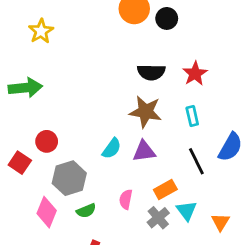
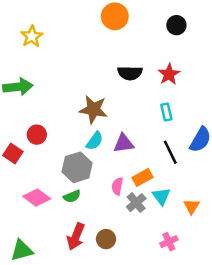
black circle: (167, 18) -> (176, 25), moved
brown star: (146, 112) -> (93, 109), moved
gray hexagon: (69, 178) -> (77, 167), moved
pink semicircle: (126, 199) -> (117, 186), moved
pink diamond: (47, 212) -> (37, 198), turned -76

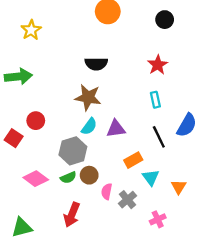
black semicircle: (130, 73) -> (96, 64), moved
pink semicircle: (117, 186) -> (107, 191), moved
gray cross: (136, 203) -> (127, 200), moved
brown circle: (106, 239) -> (89, 175), moved

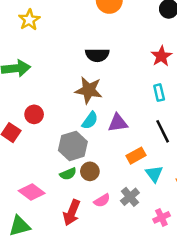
pink diamond: (36, 179) -> (32, 192), moved
pink semicircle: (107, 191) -> (102, 200), moved, turned -133

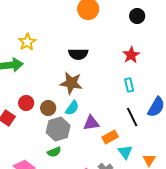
yellow star: (29, 20) -> (27, 42), moved
purple triangle: (118, 123) -> (91, 123), moved
brown circle: (90, 171) -> (48, 108), moved

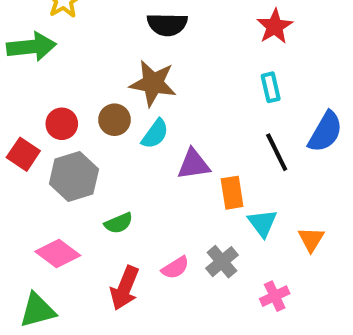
brown circle: (48, 108) -> (115, 120), moved
gray hexagon: (58, 129) -> (74, 176), moved
orange rectangle: (110, 137) -> (232, 193), turned -70

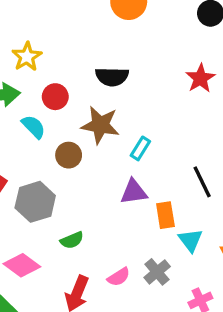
cyan rectangle: (271, 87) -> (140, 148), moved, turned 45
red circle: (62, 124) -> (55, 97), moved
cyan semicircle: (155, 134) -> (34, 127), moved, turned -80

